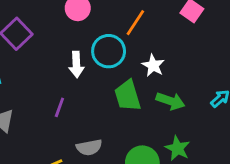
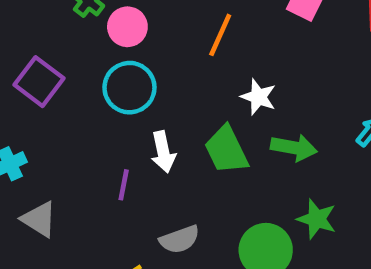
cyan circle: (109, 51) -> (129, 88), moved
white arrow: (76, 65) -> (163, 152), moved

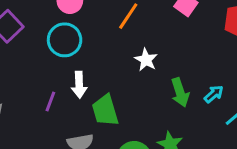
green arrow: (294, 148) -> (180, 92), moved, turned 52
green trapezoid: (226, 150) -> (105, 110), moved

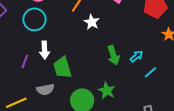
white star: (146, 60) -> (92, 22), moved

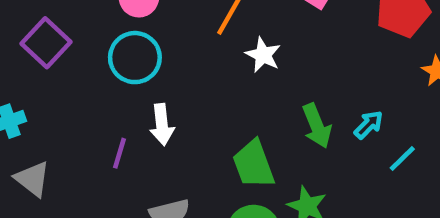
green trapezoid: (62, 68) -> (254, 164), moved

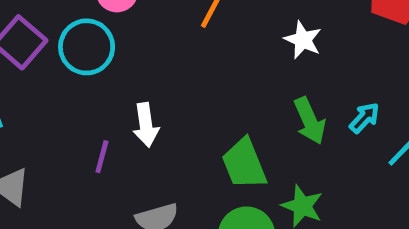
white star: (263, 55) -> (303, 40), moved
cyan circle: (135, 58) -> (87, 47), moved

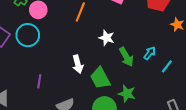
white star: (303, 40) -> (107, 38), moved
white arrow: (146, 125) -> (78, 64), moved

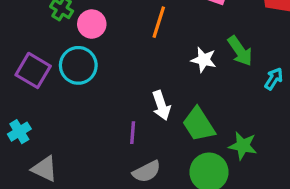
green arrow: (126, 57) -> (240, 51), moved
purple line: (39, 81) -> (133, 133), moved

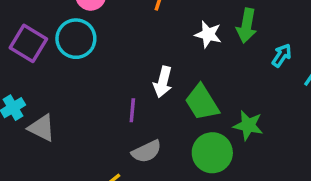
green arrow: (240, 51) -> (247, 26), turned 44
white arrow: (161, 105) -> (163, 82), turned 32
gray triangle: (45, 169) -> (42, 128), moved

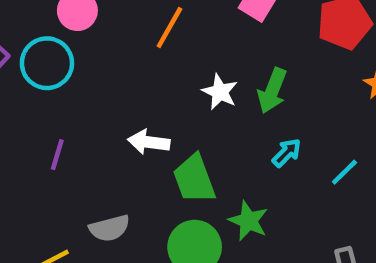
cyan arrow: (282, 55) -> (287, 153), moved
white arrow: (163, 82) -> (149, 142), turned 72
purple line: (132, 110) -> (57, 155), moved

